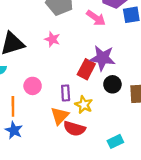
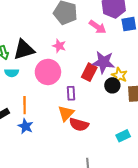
pink circle: (33, 86) -> (48, 72), moved, size x1.6
yellow star: (84, 105) -> (119, 75), moved
cyan rectangle: (115, 141) -> (123, 136), moved

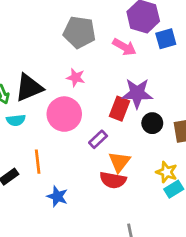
yellow star: (119, 75) -> (167, 172), moved
purple rectangle: (71, 93) -> (98, 139), turned 56
orange triangle: (66, 113) -> (119, 162), moved
blue star: (26, 126) -> (57, 196), moved

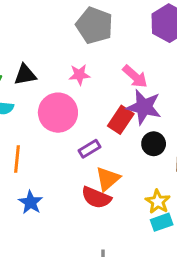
pink arrow: (124, 47) -> (135, 77), moved
pink star: (76, 78) -> (79, 75), turned -30
black triangle: (29, 88) -> (25, 75), size x0.7

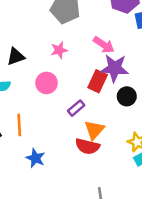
pink circle: (58, 113) -> (47, 83), size x0.7

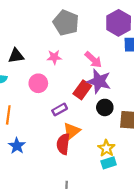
red semicircle: (87, 146) -> (63, 144), turned 72

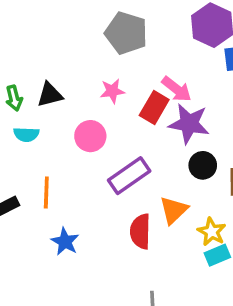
red rectangle: (82, 90) -> (154, 108), moved
purple rectangle: (60, 109) -> (129, 176), size x1.6
orange triangle: (72, 131) -> (174, 210), moved

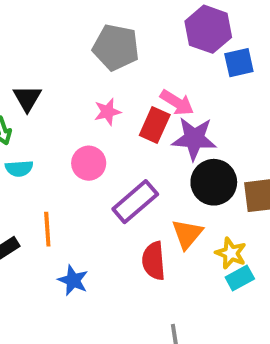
black triangle: (50, 95) -> (27, 98), moved, turned -40
black circle: (203, 165) -> (214, 182), size x1.5

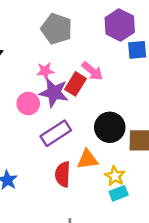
purple star: (194, 139) -> (54, 93), moved
orange triangle: (187, 234) -> (87, 159), turned 35

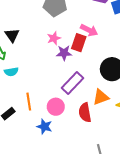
purple star: (54, 93) -> (64, 53), size x0.7
pink circle: (28, 103) -> (56, 107), moved

